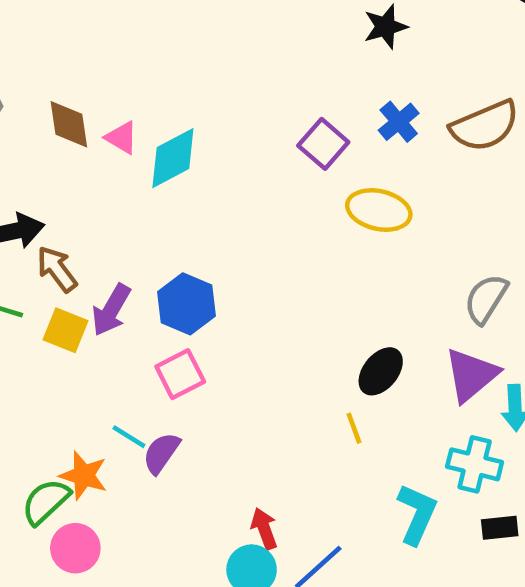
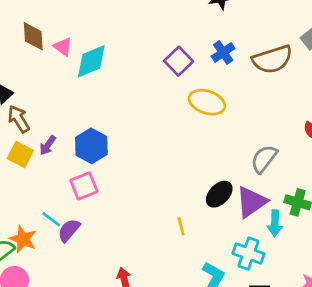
purple arrow: (111, 310) -> (48, 145), size x0.7
black ellipse: (381, 371) -> (219, 194), moved

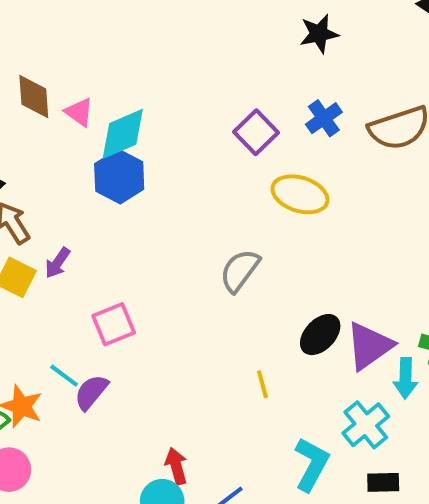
blue hexagon: (91, 146) -> (119, 176), moved
gray semicircle: (264, 159) -> (240, 271), moved
cyan cross: (249, 254) -> (366, 425), turned 32

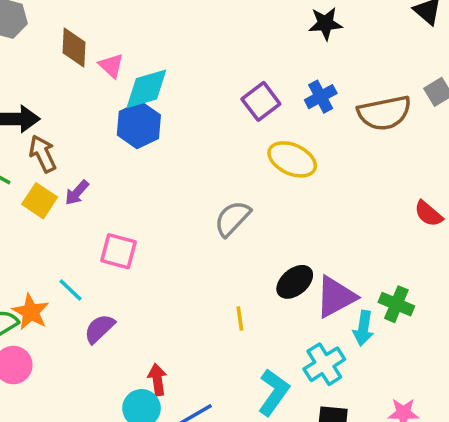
pink square: (114, 324) -> (118, 251), turned 30
purple semicircle: (91, 392) -> (99, 329), moved

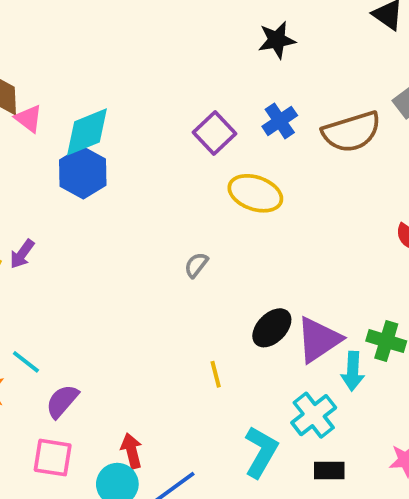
pink triangle: (111, 66) -> (29, 119), moved
gray semicircle: (232, 218) -> (196, 265), size x0.6
pink square: (118, 251) -> (53, 458), moved

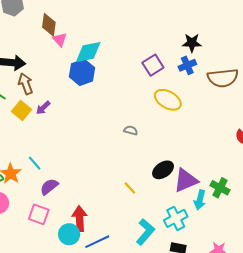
black star: (277, 40) -> (192, 43), moved
gray semicircle: (196, 265) -> (131, 130), turned 56
yellow line: (216, 374) -> (130, 188), turned -40
red arrow: (132, 451) -> (80, 219), size x1.4

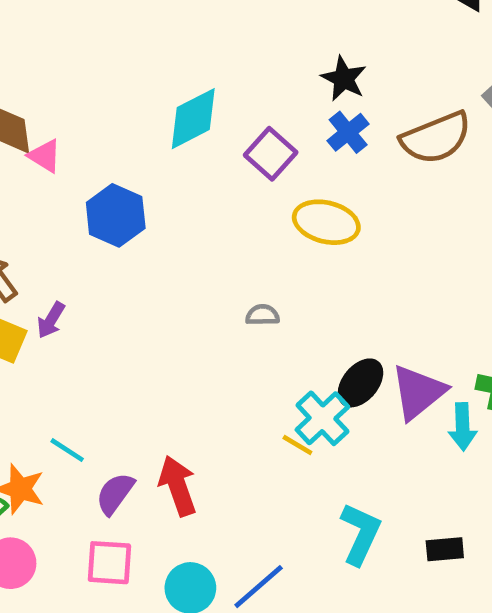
black star: (192, 43) -> (344, 79), turned -30
cyan diamond: (88, 52) -> (193, 119), moved
cyan cross: (176, 218) -> (322, 418), moved
red arrow: (80, 219) -> (178, 486), moved

